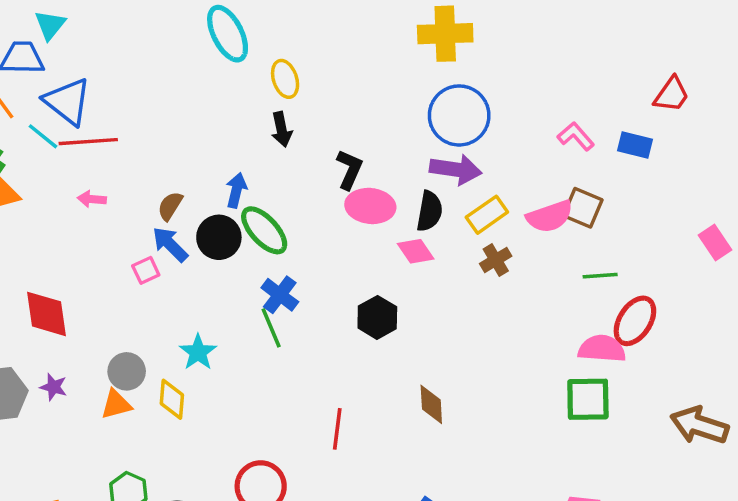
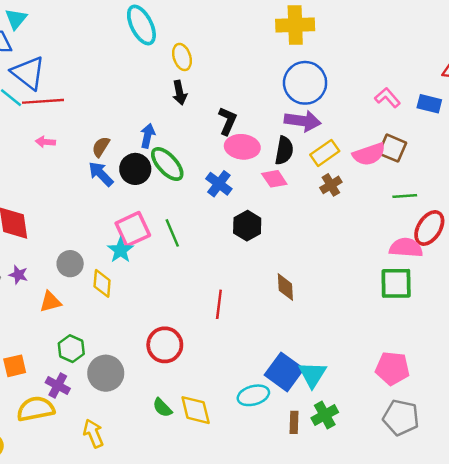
pink square: (146, 270) -> (133, 229), moved, size x1.8
blue cross: (280, 295) -> (219, 184), moved
orange triangle: (116, 404) -> (50, 302), moved

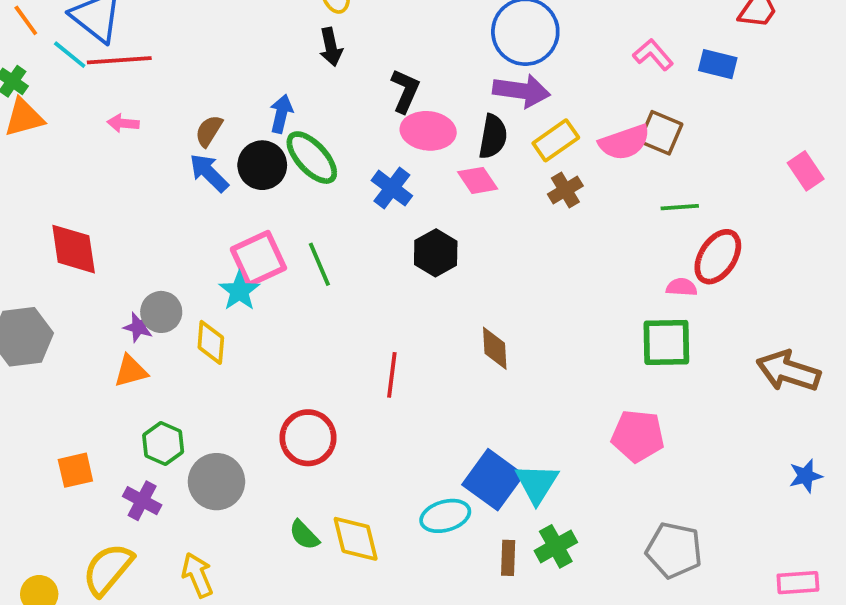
pink semicircle: (406, 248) -> (682, 287), size x0.6
purple star: (18, 275) -> (138, 327), moved
pink pentagon: (392, 368) -> (638, 436), moved
yellow semicircle: (36, 409) -> (108, 569), moved, turned -39

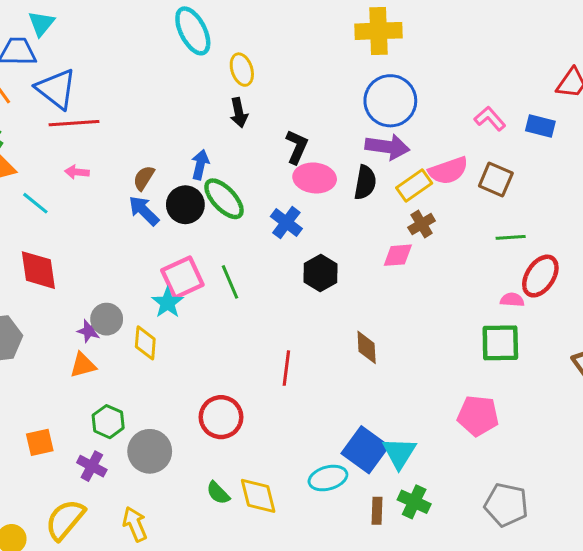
cyan line: (70, 55) -> (35, 203), moved
pink semicircle: (624, 142) -> (448, 171), moved
pink diamond: (478, 180) -> (398, 255), moved, turned -60
green cross: (556, 546) -> (414, 502), turned -36

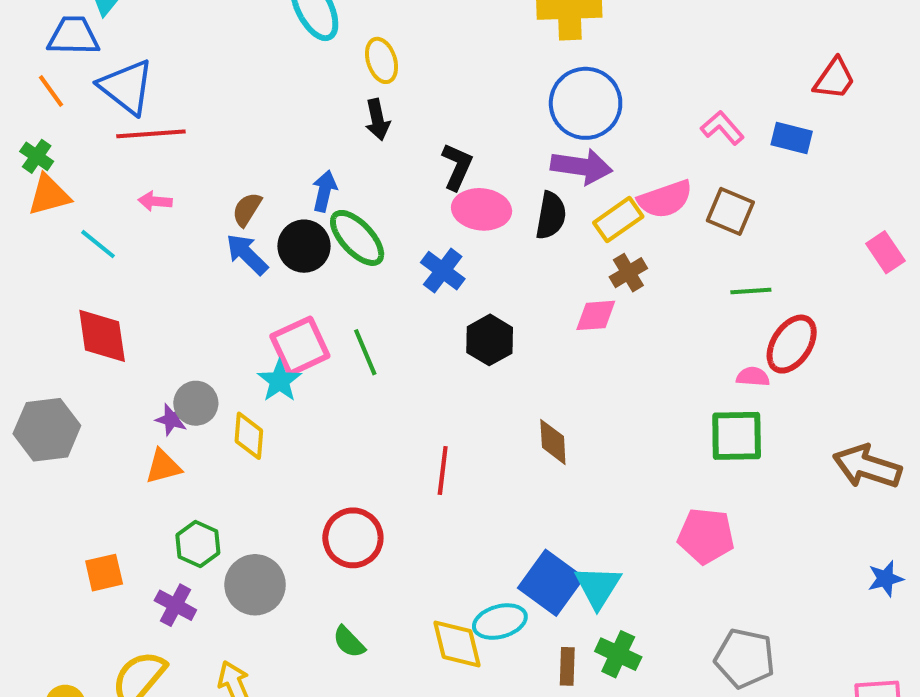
yellow diamond: (258, 496) -> (457, 644), moved

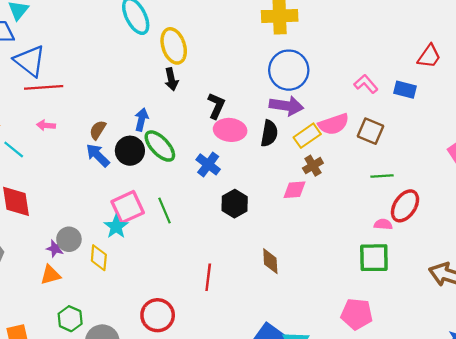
yellow ellipse: (382, 60) -> (174, 46), size x1.4

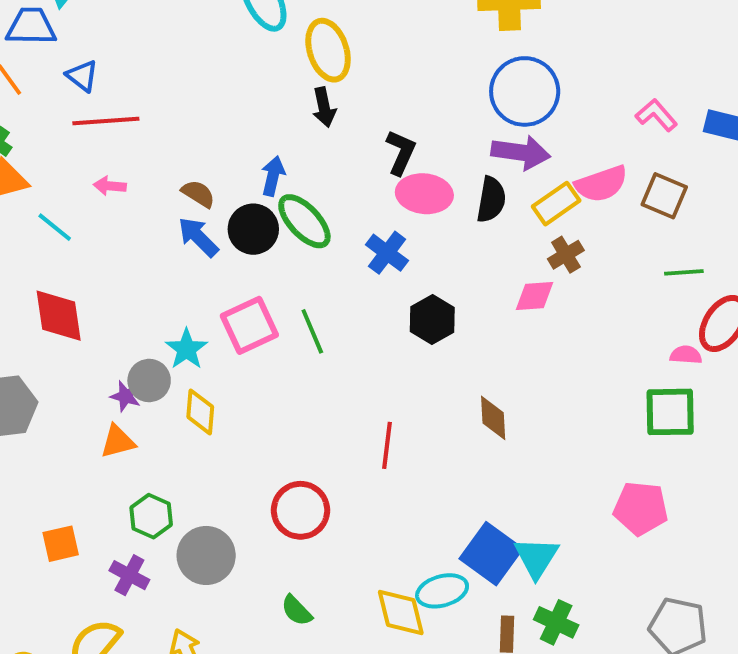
blue triangle: (30, 61) -> (82, 76), size x0.6
brown semicircle: (98, 130) -> (198, 194), turned 90
cyan star: (116, 227) -> (186, 349), moved

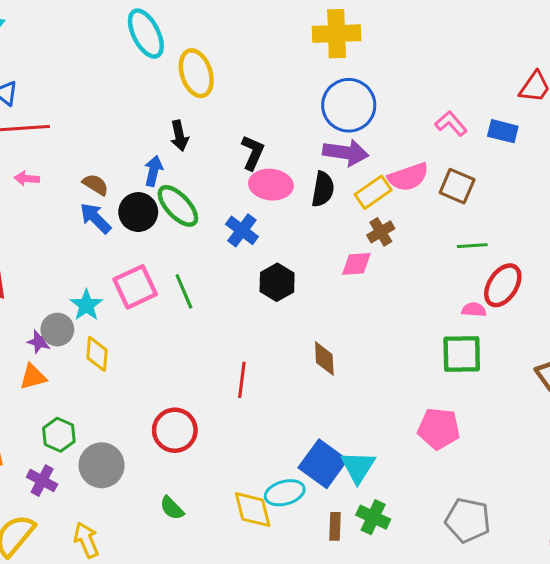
black arrow: (324, 107) -> (179, 136), moved

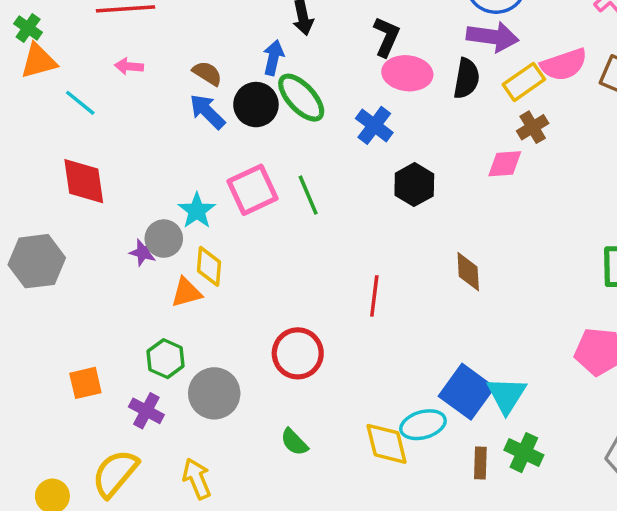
orange triangle: (33, 377) -> (186, 292), moved

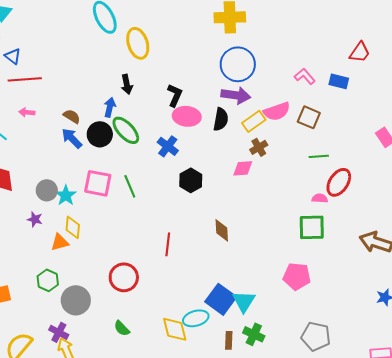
pink square: (252, 190) -> (98, 183), turned 36
gray circle: (164, 239) -> (47, 190), moved
purple cross: (146, 411) -> (59, 332), moved

